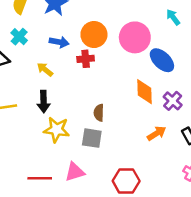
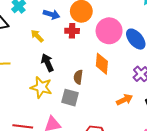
pink circle: (135, 37) -> (109, 31), moved
orange diamond: (145, 92) -> (102, 64), moved
black arrow: (44, 102) -> (47, 63), moved, turned 150

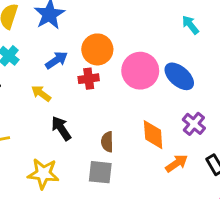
blue arrow: (51, 14) -> (56, 60), turned -42
orange diamond: (102, 64) -> (153, 135), moved
yellow star: (41, 87) -> (43, 174), moved

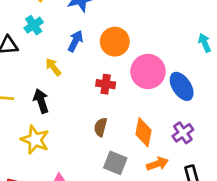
blue arrow: (56, 60) -> (75, 41), turned -45
red cross: (89, 79) -> (106, 84), moved
black arrow: (61, 128) -> (41, 101), moved
gray square: (100, 172) -> (115, 163), moved

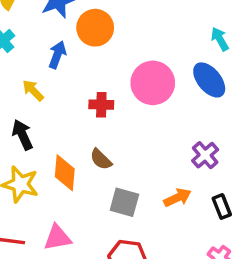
orange circle: (115, 42) -> (95, 28), moved
blue ellipse: (182, 86) -> (209, 80), moved
brown semicircle: (101, 127) -> (101, 159), turned -54
orange diamond: (143, 132) -> (65, 173), moved

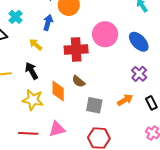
blue ellipse: (209, 80) -> (139, 42), moved
red cross: (101, 105) -> (76, 49), size x1.6

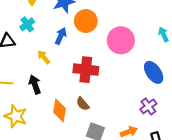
pink circle: (105, 34) -> (121, 40), moved
yellow star: (33, 100) -> (16, 116), moved

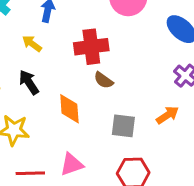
brown semicircle: (83, 104) -> (104, 80), moved

